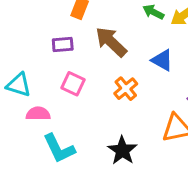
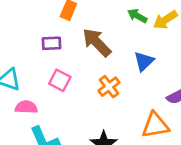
blue triangle: (162, 60) -> (144, 61), turned 45

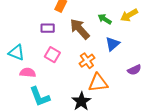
green arrow: (137, 16) -> (105, 19), moved
orange triangle: (155, 125) -> (98, 83), moved

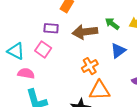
brown arrow: (80, 29) -> (85, 32), turned -60
pink square: (52, 55) -> (43, 49), moved

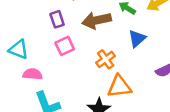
purple rectangle: (51, 28) -> (57, 19), turned 72
pink square: (43, 49) -> (65, 46), moved, turned 35

